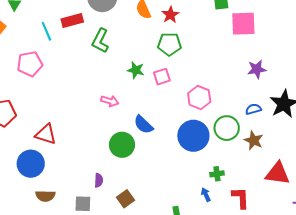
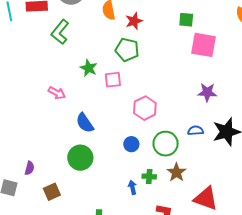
blue circle: (193, 136) -> (131, 144), size x0.5
brown star: (254, 140) -> (177, 172), moved
green circle: (122, 145) -> (80, 158), moved
green cross: (217, 174) -> (149, 176), moved
blue arrow: (206, 195) -> (132, 187), moved

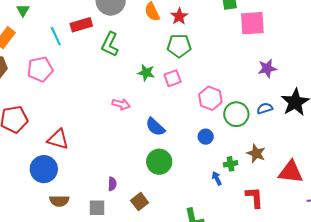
green circle: (166, 144) -> (236, 114), moved

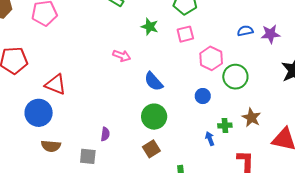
pink square: (172, 78) -> (185, 34), moved
blue semicircle: (265, 108) -> (245, 31), moved
brown square: (140, 202) -> (151, 149), moved

